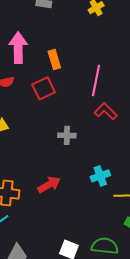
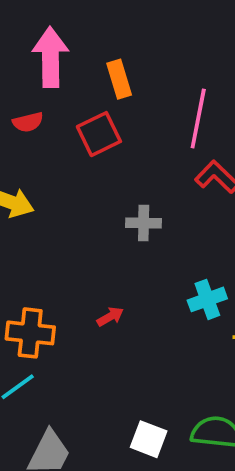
red arrow: (49, 185) -> (110, 317), size x0.6

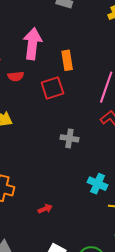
cyan cross: (207, 299) -> (98, 184), turned 36
red arrow: (110, 317) -> (45, 209), moved

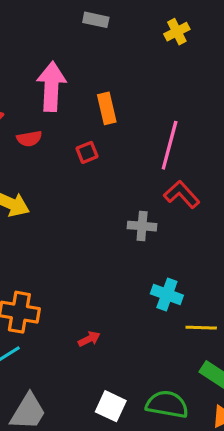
red square: (52, 88) -> (87, 152), size x0.6
gray cross: (69, 138) -> (142, 226), moved

